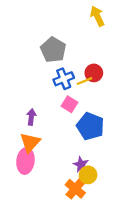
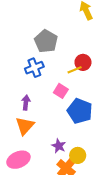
blue cross: (64, 79) -> (34, 68), moved
pink ellipse: (25, 161) -> (18, 160), moved, turned 60
purple star: (81, 164) -> (59, 146), moved

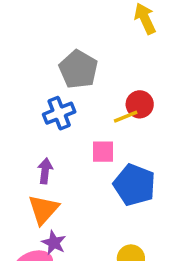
pink square: (61, 91) -> (103, 152), turned -32
purple star: (59, 146) -> (54, 243), moved

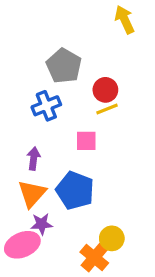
red circle: (140, 104) -> (105, 90), moved
blue pentagon: (134, 185) -> (75, 190), moved
purple star: (54, 243) -> (42, 224), turned -30

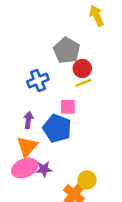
gray pentagon: (64, 66) -> (67, 51), moved
blue pentagon: (75, 190) -> (57, 128), moved
purple star: (42, 224) -> (44, 169), moved
pink ellipse: (22, 245) -> (25, 168), moved

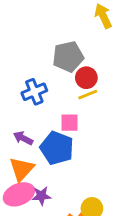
gray pentagon: (67, 51) -> (68, 57), turned 30
purple arrow: (28, 120) -> (23, 138), turned -70

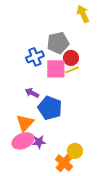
blue cross: (34, 92) -> (35, 57), moved
pink square: (69, 123) -> (56, 69), moved, size x1.5
purple arrow: (23, 138) -> (32, 93), moved

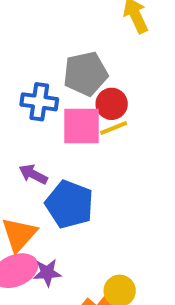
blue cross: (35, 57) -> (39, 102), turned 30

